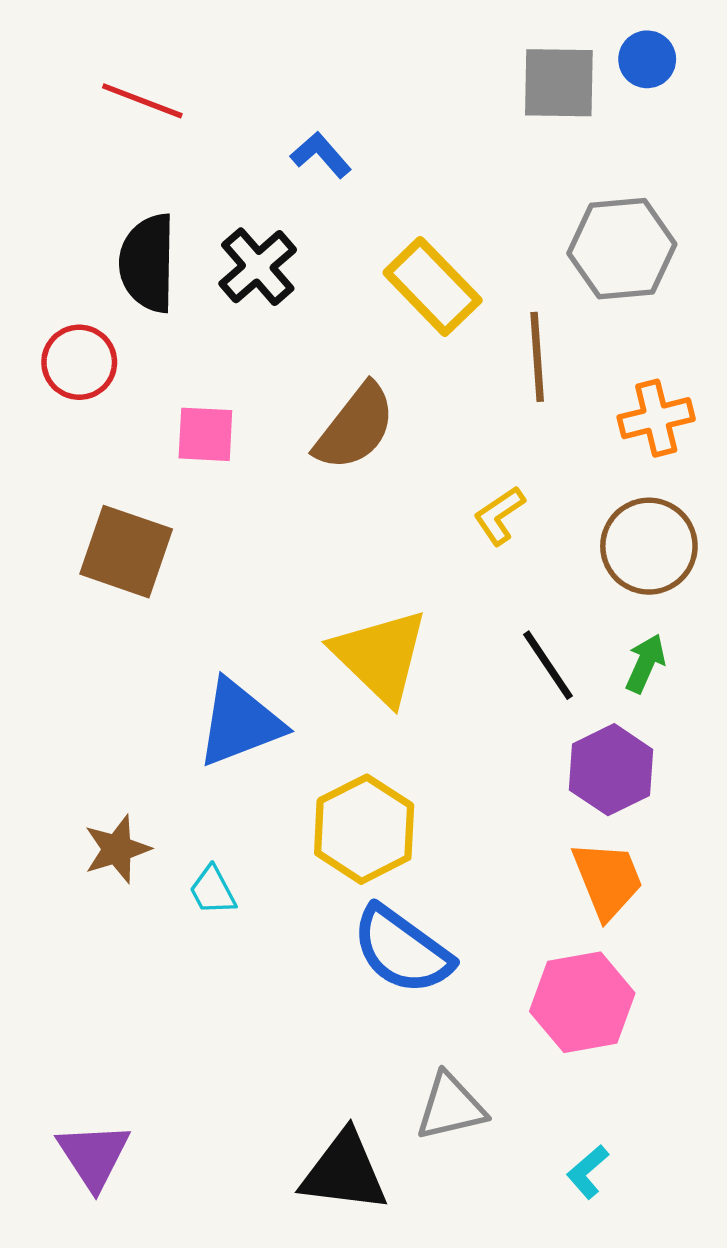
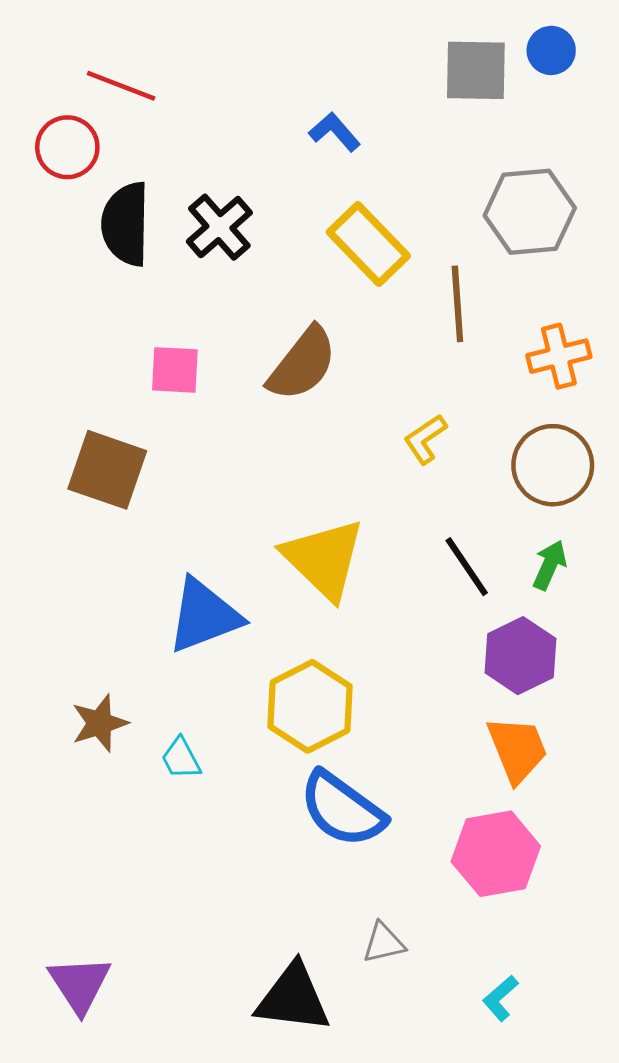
blue L-shape: (321, 155) -> (335, 132), moved
red circle: (79, 362) -> (67, 147), moved
gray triangle: (451, 1107) -> (384, 943), size x0.7

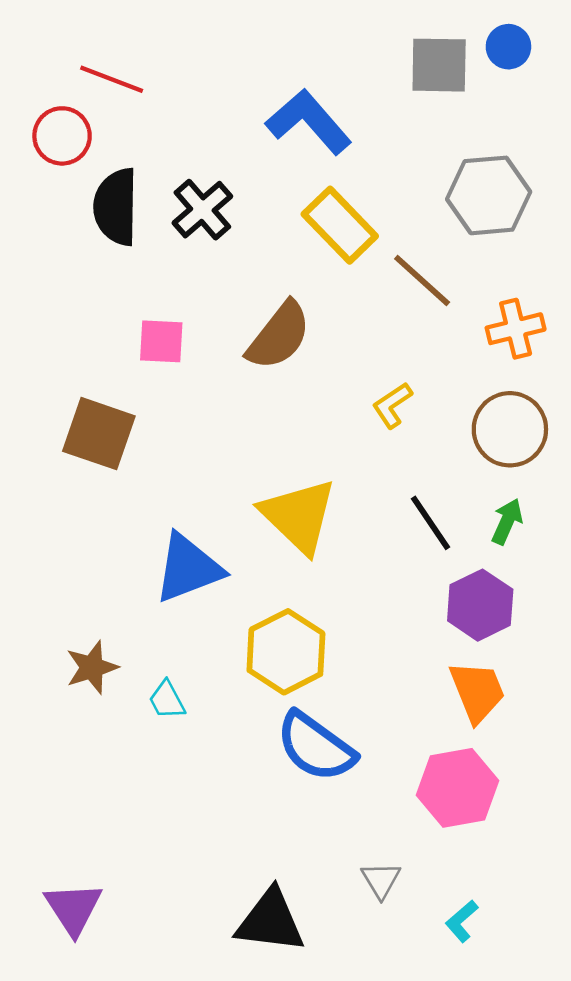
blue L-shape: (335, 132) -> (309, 122), size x1.8
brown line: (457, 304) -> (422, 280), turned -44
gray triangle: (384, 943) -> (381, 880), moved, turned -48

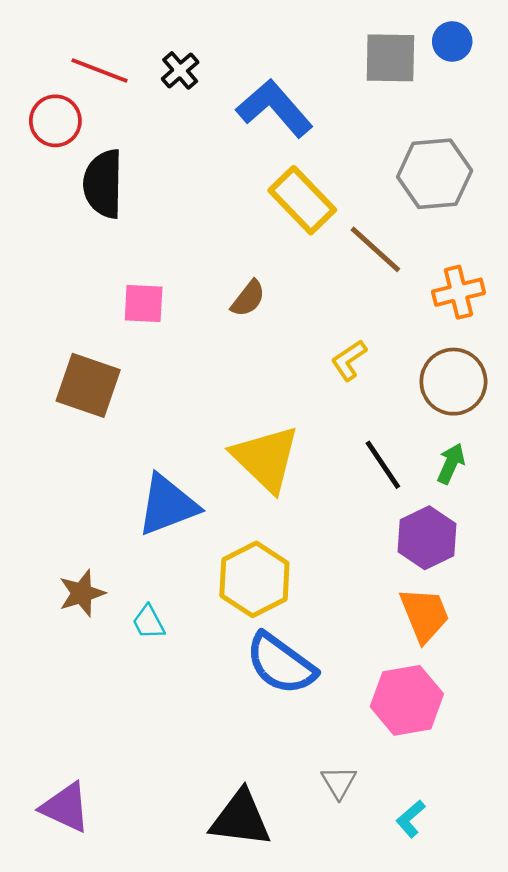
black cross: (202, 210) -> (180, 70), moved, size x0.7
brown semicircle: (279, 336) -> (248, 298), size x0.6
purple triangle: (73, 908) -> (65, 807), turned -32

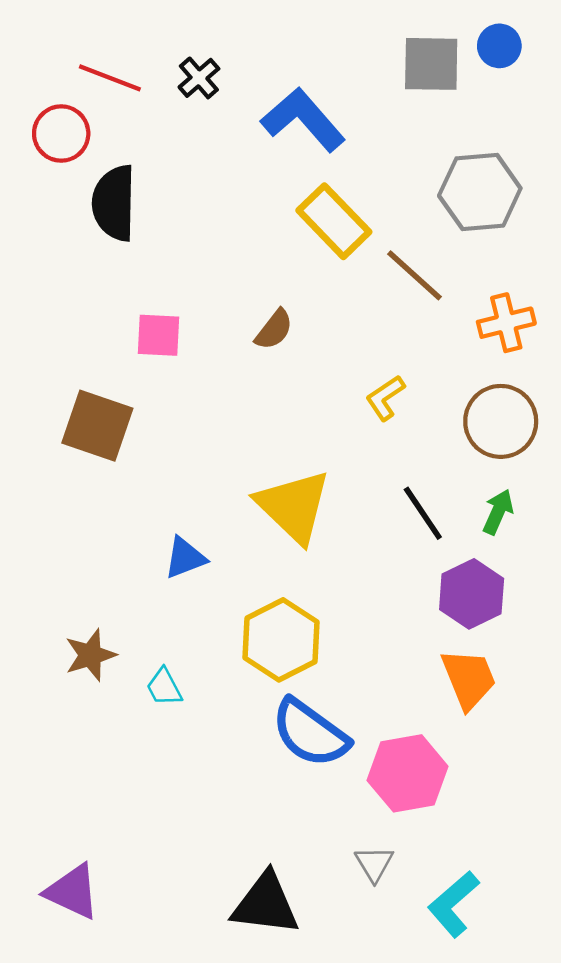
blue triangle: (167, 505) -> (185, 558), size x0.6
pink hexagon: (407, 700) -> (408, 773), moved
cyan L-shape: (411, 819) -> (453, 904), size x1.6

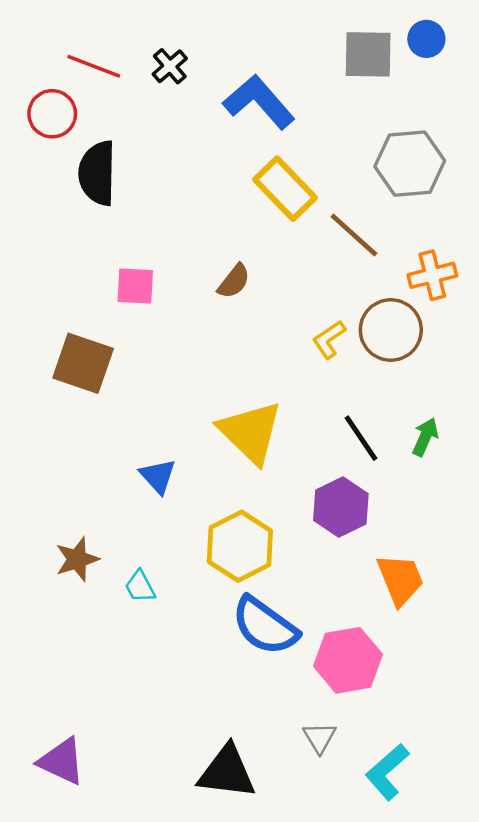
brown circle: (501, 421) -> (391, 330), moved
blue triangle: (185, 558) -> (158, 476), turned -51
purple hexagon: (472, 594) -> (341, 507), moved

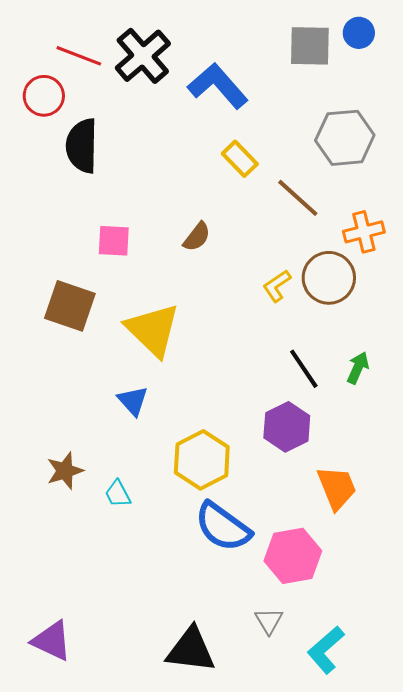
black cross: (170, 66) -> (143, 56), size x1.8
yellow rectangle: (285, 189) -> (240, 159), size x0.7
yellow triangle: (251, 432) -> (153, 330), moved

